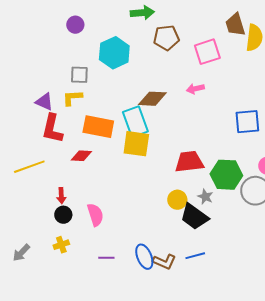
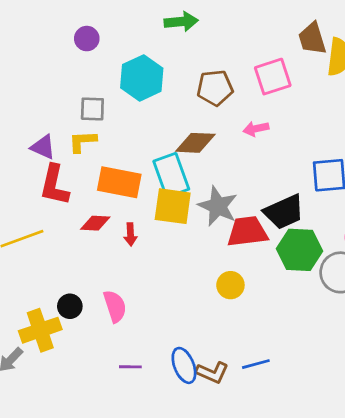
brown pentagon: (166, 38) -> (215, 88), moved
red arrow: (61, 196) -> (130, 234), moved
gray star: (205, 197) -> (218, 206), moved, size x1.8
black trapezoid: (194, 217) -> (284, 212), moved, turned -60
yellow cross: (61, 245) -> (40, 330), moved, size x1.8

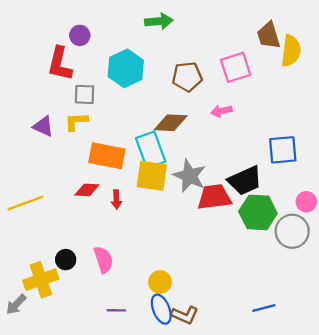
red L-shape: (54, 185) -> (60, 64), moved
yellow circle: (230, 285) -> (160, 282), moved
blue line: (256, 364) -> (264, 308), moved

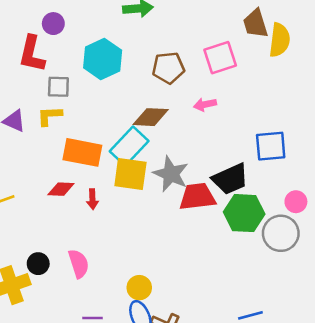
cyan rectangle: (151, 150) -> (129, 146), turned 63

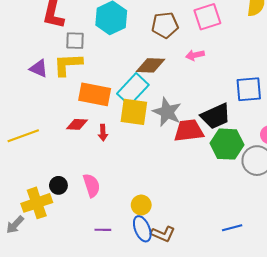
yellow L-shape: (50, 116) -> (68, 64), size x1.4

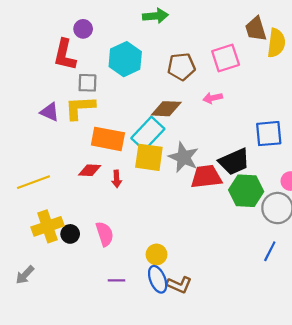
yellow cross: (37, 203) -> (47, 226), moved
blue line: (232, 228) -> (270, 251), moved, turned -48

